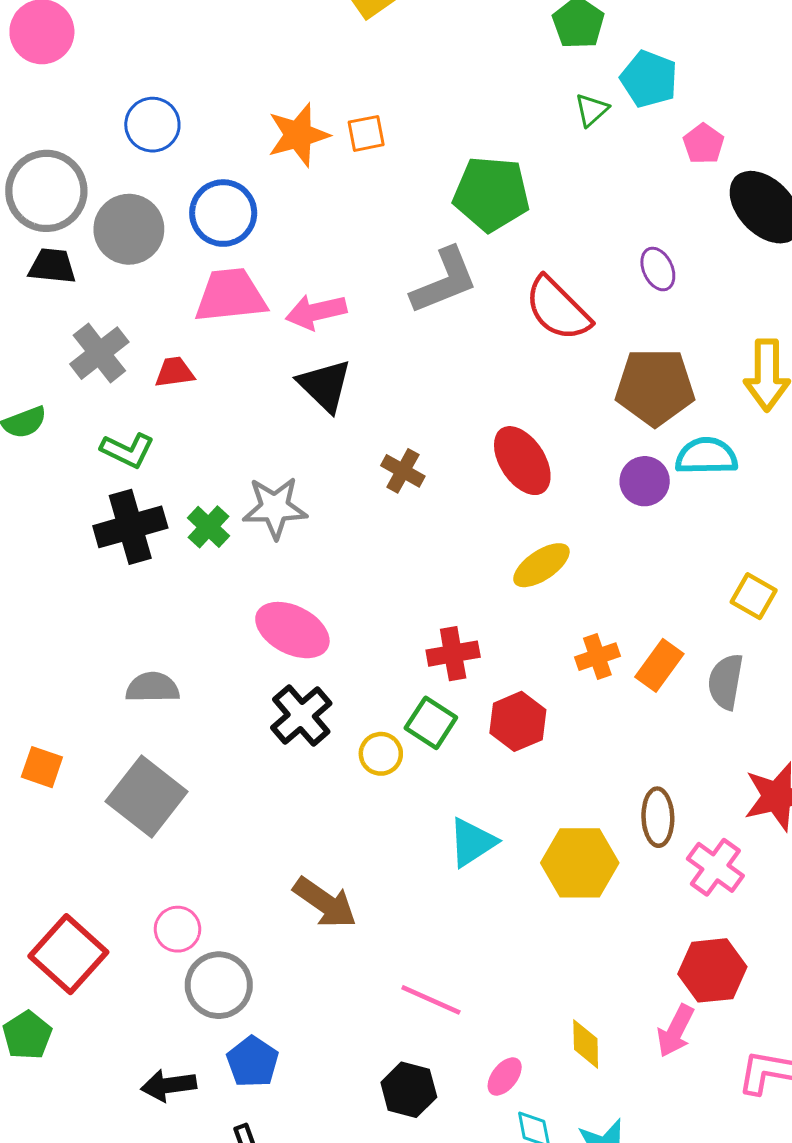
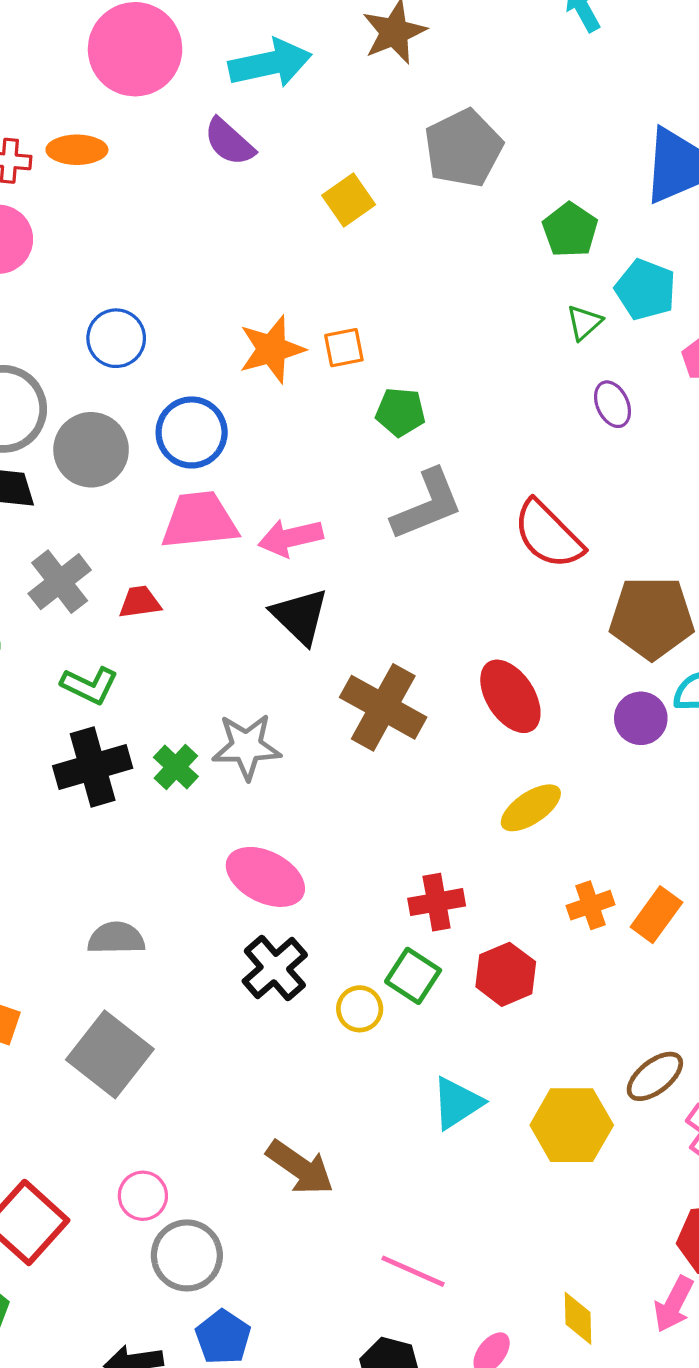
green pentagon: (491, 194) -> (400, 412), moved, size x0.6
purple ellipse: (658, 269) -> (612, 404), moved
brown cross: (403, 471) -> (383, 707), size x1.8
brown ellipse: (658, 817) -> (655, 1076), turned 54

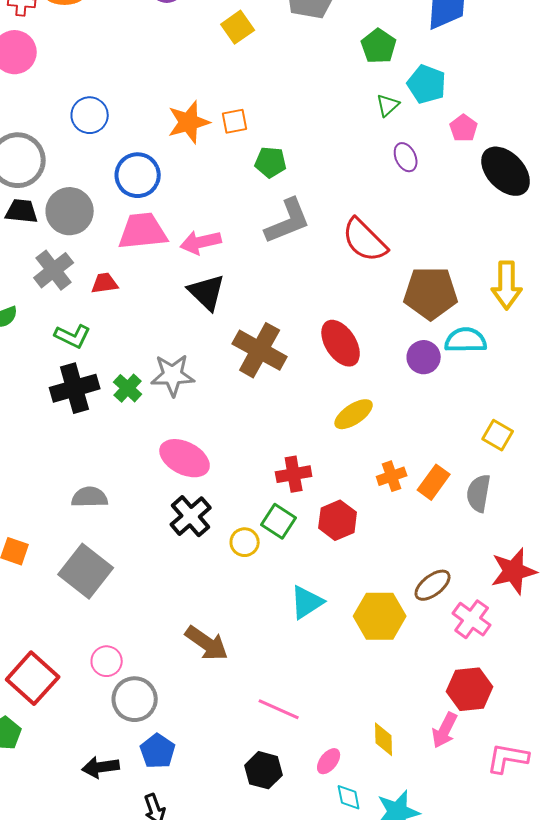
gray circle: (91, 450) -> (70, 211), moved

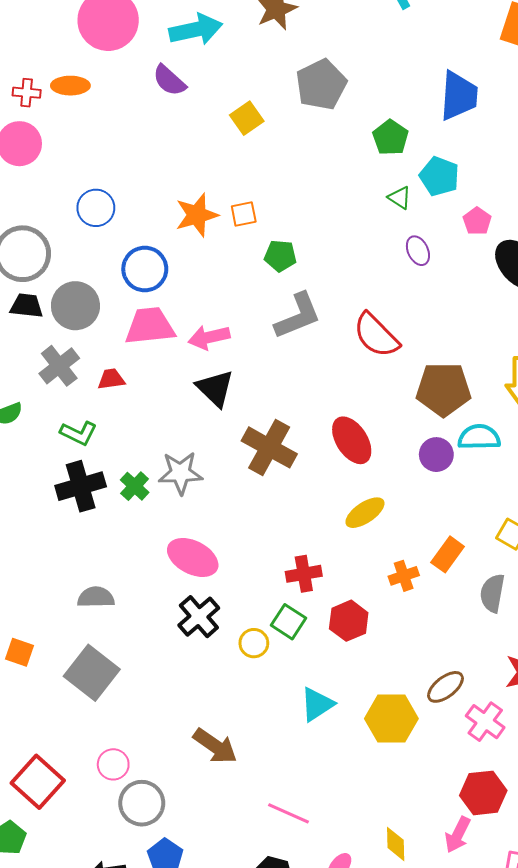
green triangle: (388, 105) -> (400, 198), turned -45
orange rectangle: (434, 482) -> (448, 554), moved

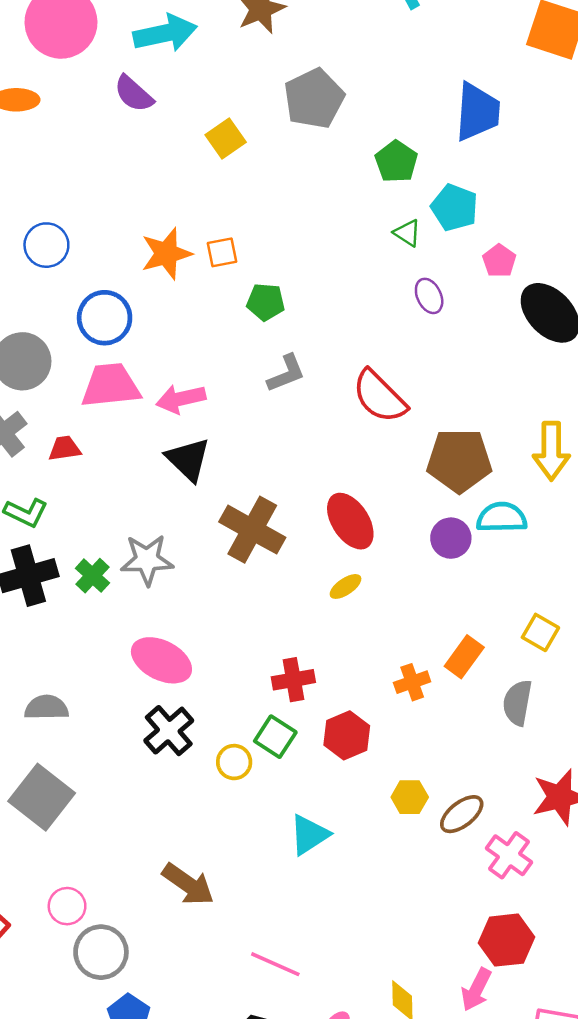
gray L-shape: (298, 316) -> (286, 373), size x0.7
yellow ellipse: (365, 513) -> (346, 586), moved, size x0.7
yellow hexagon: (391, 719) -> (410, 797), moved, size x0.6

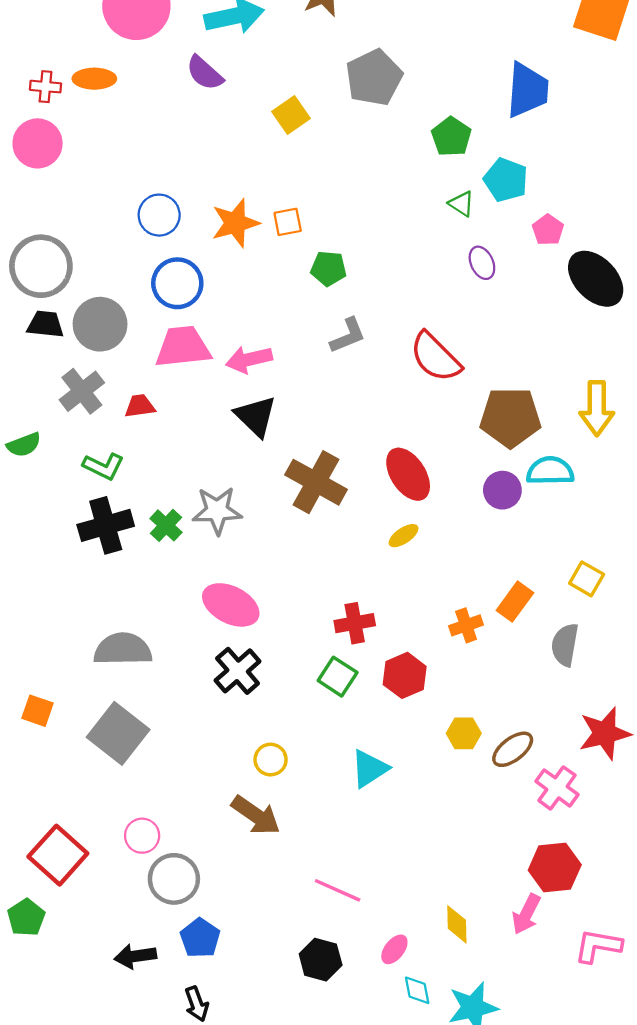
blue circle: (46, 245) -> (159, 215), moved
gray semicircle: (46, 708) -> (123, 649), size x1.4
yellow circle: (234, 762) -> (271, 760), moved

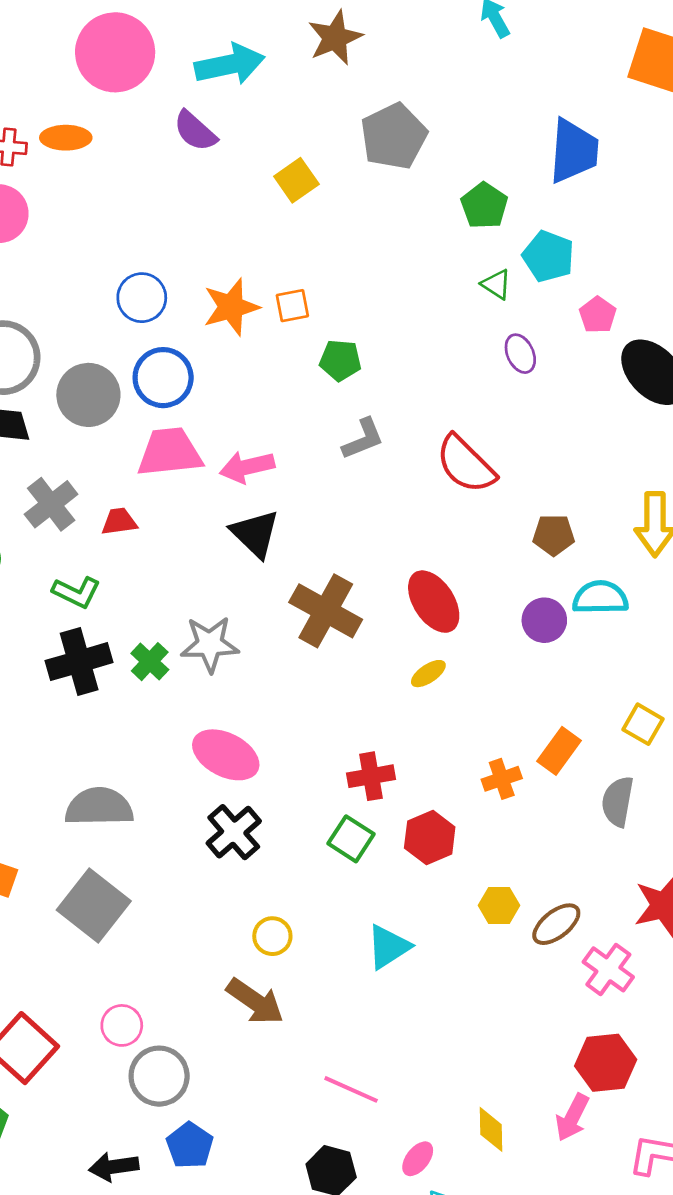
gray circle: (100, 324) -> (88, 395), moved
brown pentagon: (510, 417) -> (554, 535), size x0.6

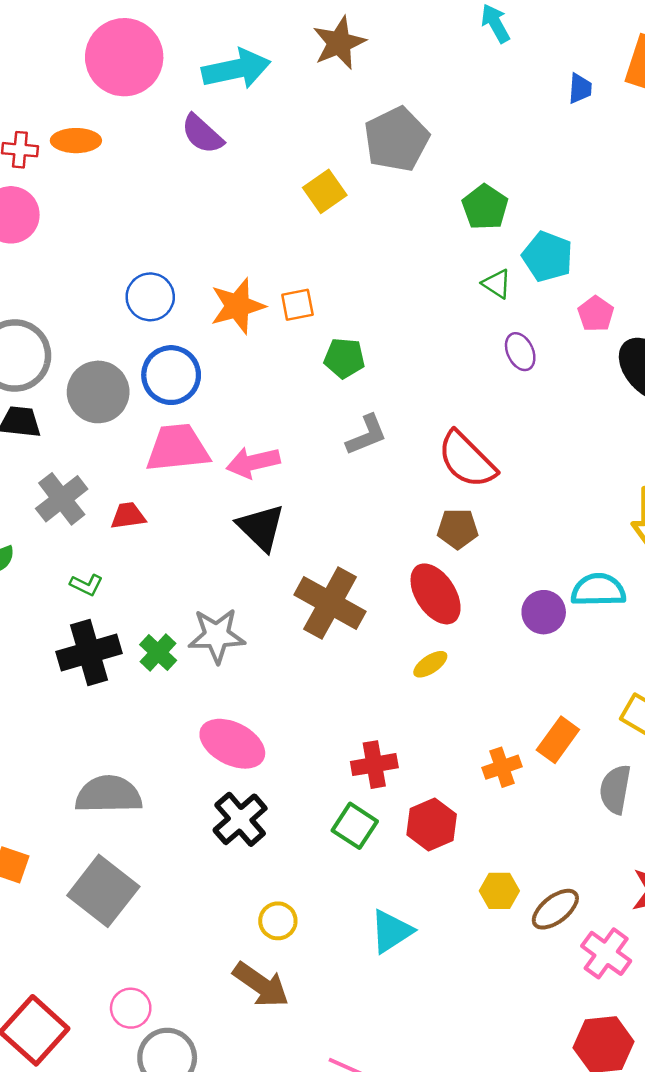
blue trapezoid: (574, 151) -> (580, 88), moved, size x0.5
yellow square: (296, 180) -> (325, 191), moved
brown pentagon: (554, 535) -> (458, 529), moved
green L-shape: (76, 592) -> (86, 585), size x0.7

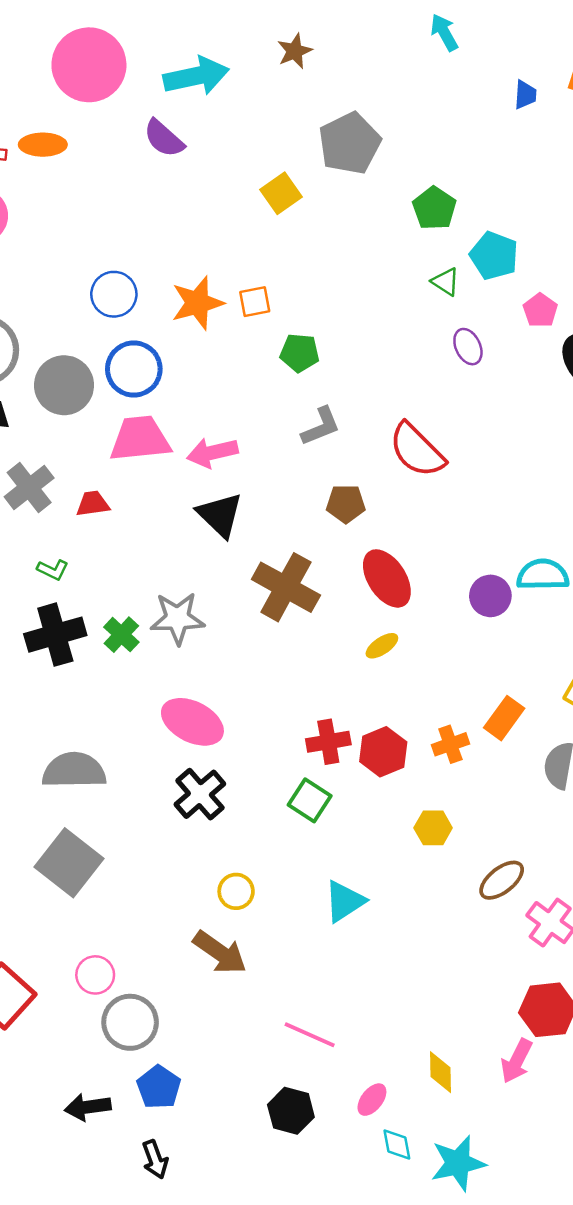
brown star: (339, 43) -> (295, 51), size x0.7
brown pentagon: (458, 529) -> (346, 504), moved
red hexagon: (432, 824) -> (383, 752), moved
yellow hexagon: (499, 891) -> (433, 828), moved

